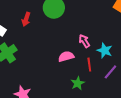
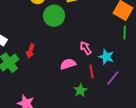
red arrow: (26, 19) -> (30, 51), moved

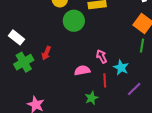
purple line: (113, 78) -> (134, 89), moved

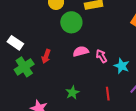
pink semicircle: (82, 70) -> (81, 51), moved
red line: (105, 80) -> (108, 94), moved
green star: (91, 98) -> (72, 93), moved

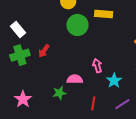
pink semicircle: (81, 51) -> (75, 79), moved

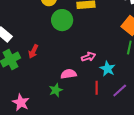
pink arrow: (97, 66) -> (88, 57), turned 96
red line: (93, 103) -> (97, 88), moved

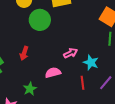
red arrow: (33, 51) -> (24, 53), moved
green star: (56, 90) -> (30, 89), moved

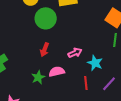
red arrow: (24, 53) -> (45, 50), moved
green star: (30, 89) -> (38, 77), moved

